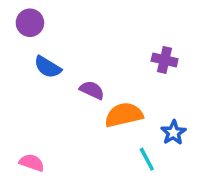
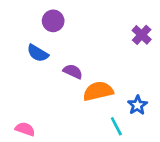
purple circle: (30, 23) -> (53, 21), moved
purple cross: (165, 60) -> (142, 35), moved, turned 30

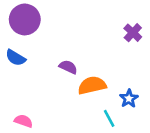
purple circle: (53, 21) -> (25, 19), moved, size x1.5
blue semicircle: (38, 53) -> (16, 58), moved

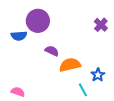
purple circle: (25, 19) -> (38, 21), moved
blue semicircle: (16, 58) -> (19, 36), moved, turned -35

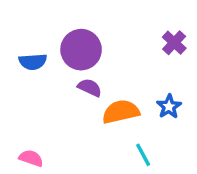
purple circle: (38, 21) -> (81, 50), moved
blue star: (98, 75) -> (169, 107), moved

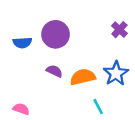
purple semicircle: (90, 88) -> (54, 71), moved
blue star: (169, 107) -> (116, 73), size x1.5

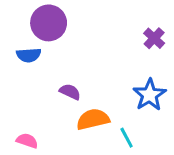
purple circle: (56, 34) -> (49, 23), moved
orange semicircle: (83, 77) -> (93, 119), moved

